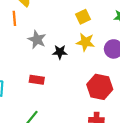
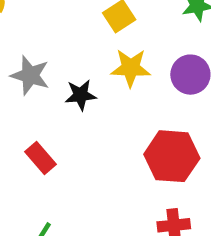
red rectangle: (37, 80) -> (40, 158), turned 48

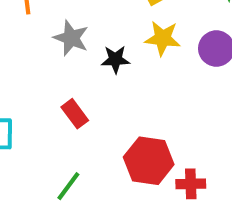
red hexagon: (172, 156) -> (149, 161), moved

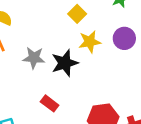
black star: (115, 59) -> (65, 63), size x1.5

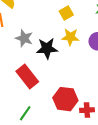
red rectangle: (50, 103) -> (27, 76), size x1.6

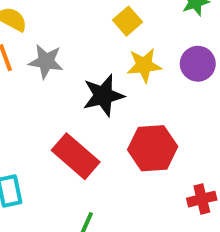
gray star: (24, 38) -> (46, 61), moved
red hexagon: (65, 99) -> (153, 148), moved

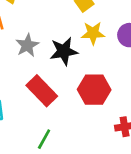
gray star: (46, 61) -> (27, 45), moved, turned 30

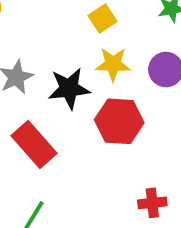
red hexagon: (94, 90) -> (119, 121), moved

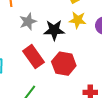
red hexagon: (119, 121) -> (64, 64), moved

